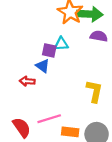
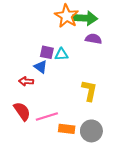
cyan triangle: (61, 44) -> (61, 54), moved
red semicircle: (22, 127) -> (22, 111), moved

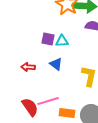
blue triangle: (41, 67) -> (56, 64), moved
red semicircle: (22, 111) -> (30, 107), moved

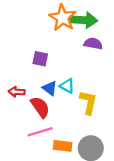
cyan triangle: (62, 41) -> (67, 86), moved, turned 32
red semicircle: (30, 107) -> (40, 107), moved

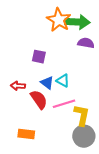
yellow L-shape: (88, 102) -> (82, 115), moved
pink line: (40, 132) -> (64, 104), moved
orange rectangle: (63, 146) -> (26, 134), moved

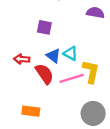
yellow L-shape: (82, 115) -> (91, 72), moved

